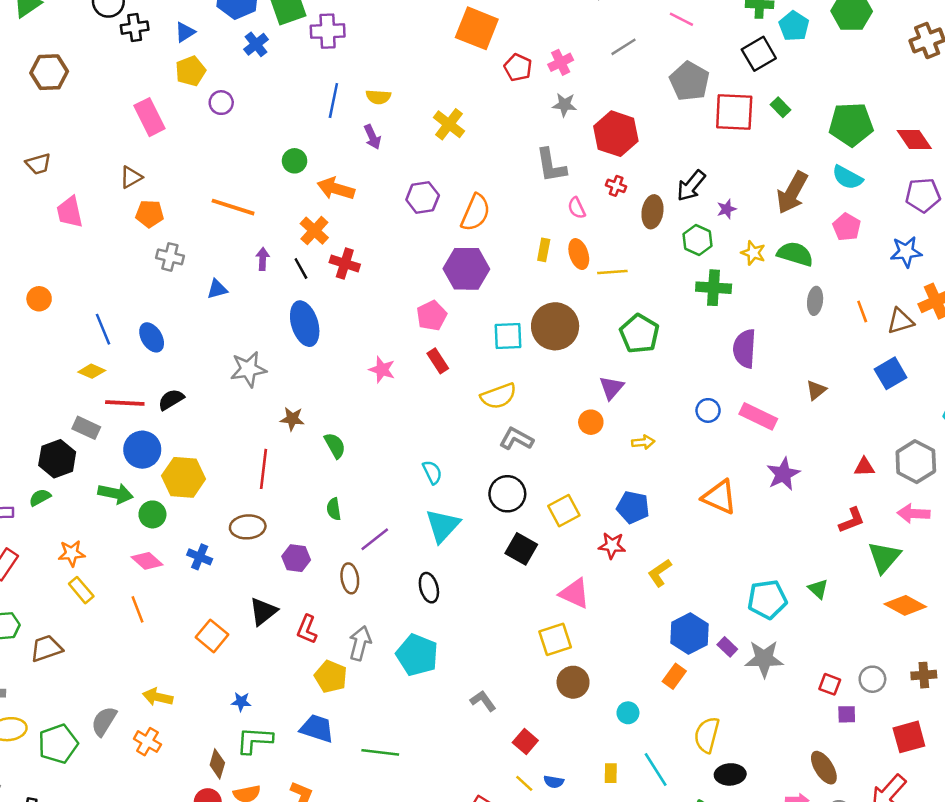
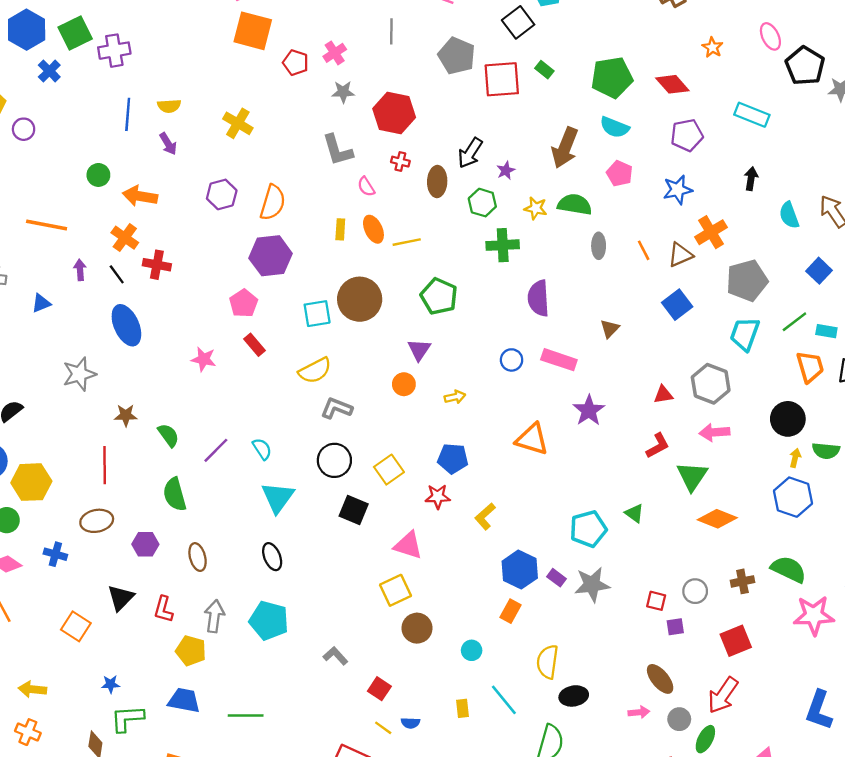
gray line: (623, 47) -> (391, 31), turned -50
green semicircle: (334, 509) -> (175, 494), size x1.6
purple line: (375, 539) -> (216, 450), moved

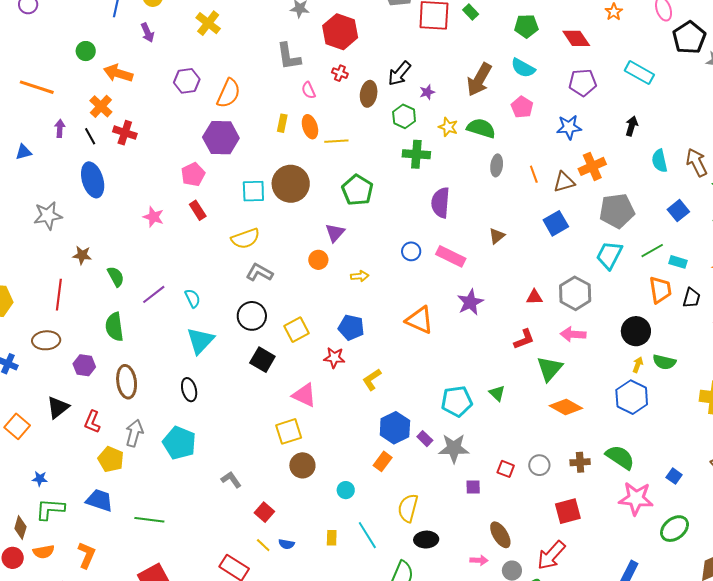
green pentagon: (612, 78) -> (526, 26), size x0.7
brown ellipse: (198, 557) -> (127, 382), size x1.4
purple square: (675, 627) -> (473, 487), moved

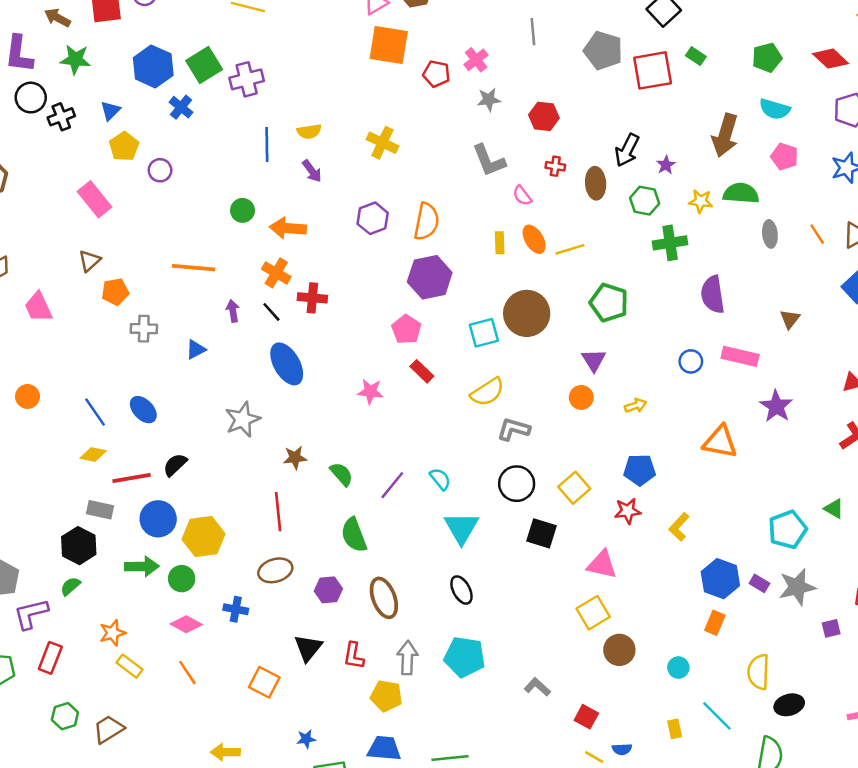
red hexagon: (340, 32) -> (544, 116), size x0.7

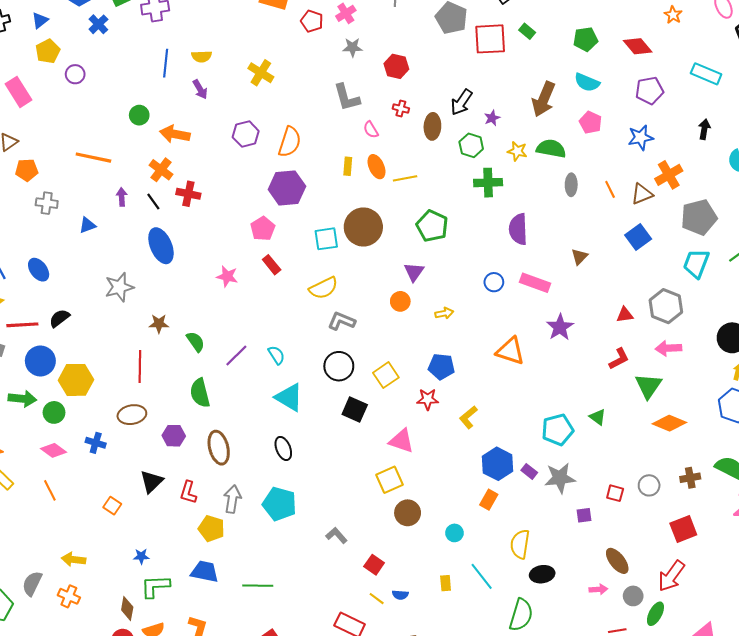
cyan triangle: (461, 528) -> (289, 397), turned -36
orange square: (264, 682) -> (112, 506), size x0.7

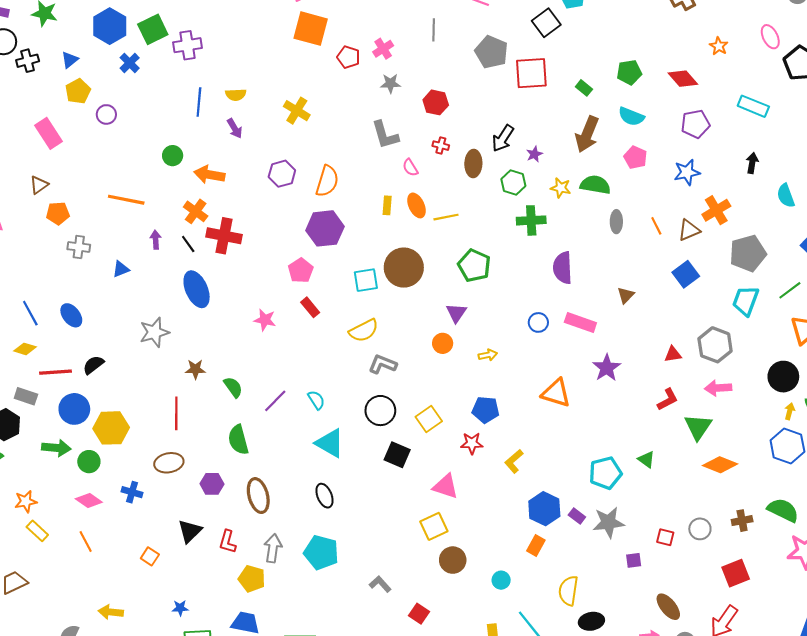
green rectangle: (527, 31) -> (584, 88), moved
red cross: (188, 194) -> (224, 236), size x1.4

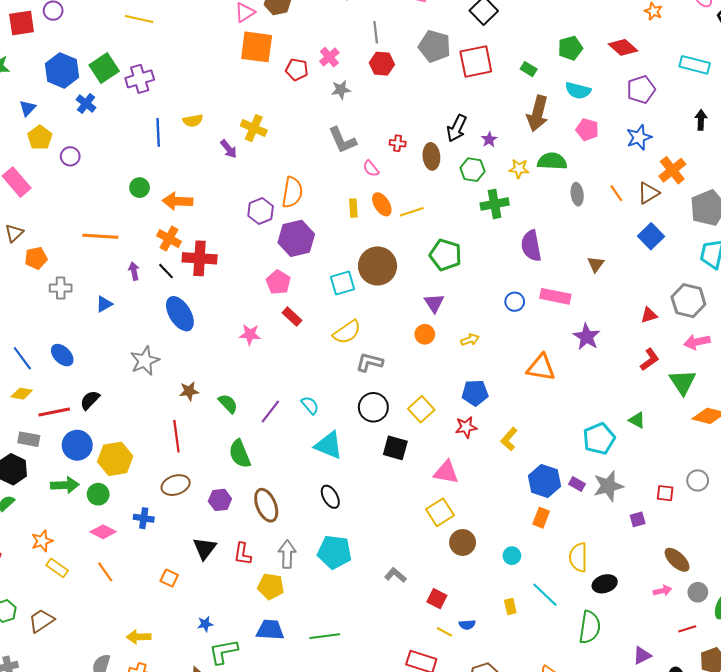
red hexagon: (436, 102) -> (382, 64), moved
purple arrow: (235, 128) -> (229, 149), moved
purple hexagon: (282, 174) -> (261, 211), moved

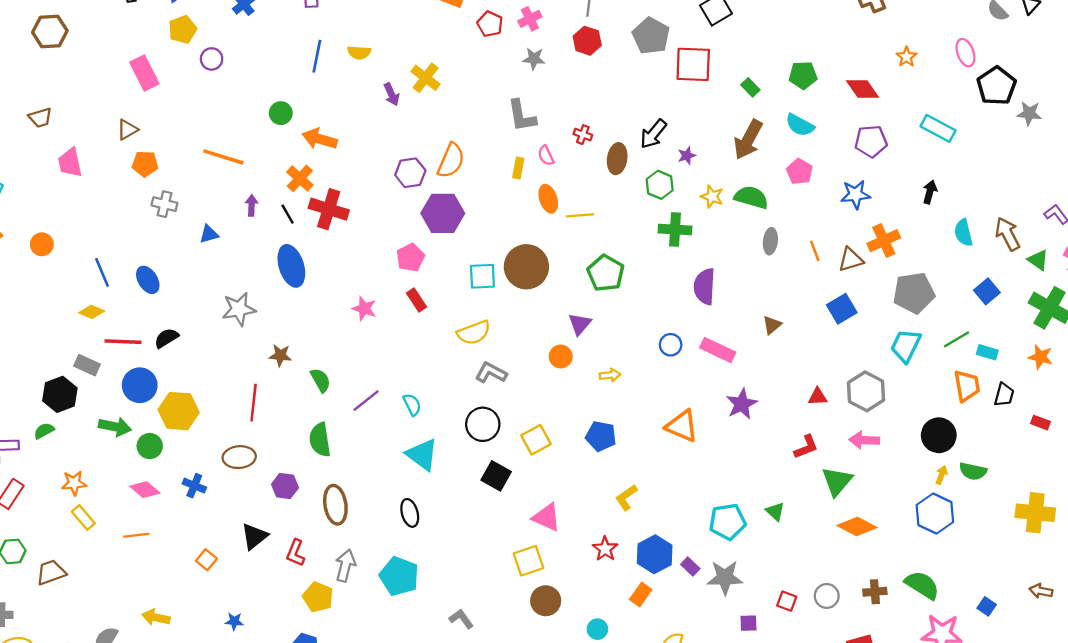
yellow rectangle: (353, 208) -> (518, 168), moved
red star: (466, 427) -> (605, 549), moved, turned 30
orange line: (105, 572) -> (136, 535), turned -75

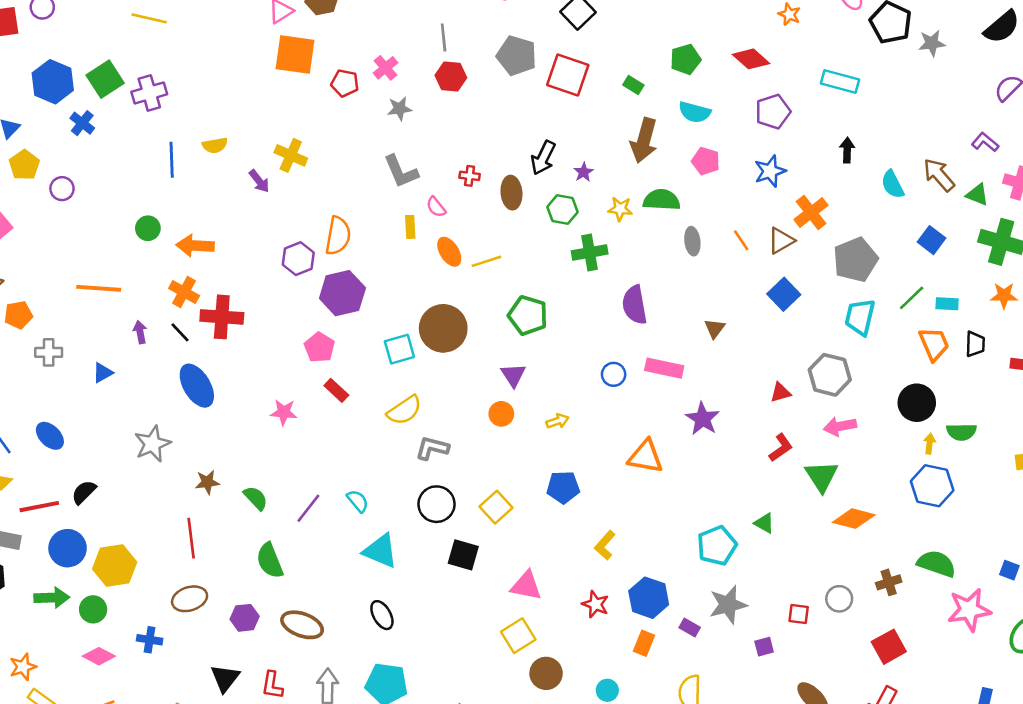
red square: (693, 64) -> (568, 75), turned 30
brown ellipse: (335, 505) -> (302, 625), turned -48
purple rectangle: (690, 567) -> (690, 627), moved

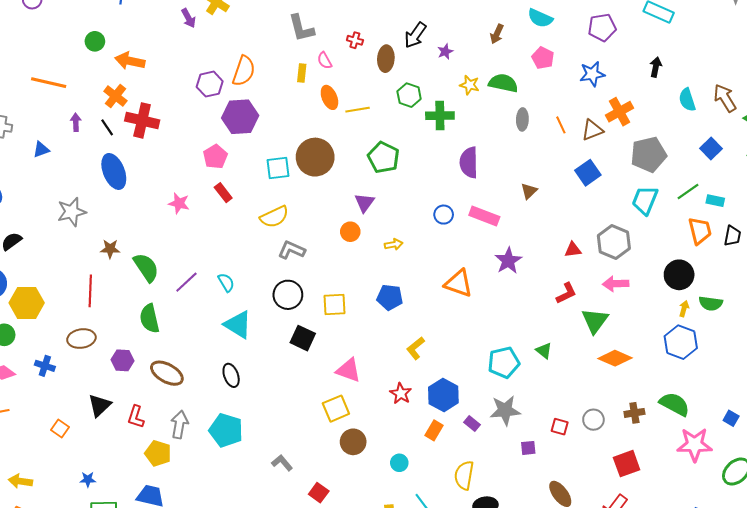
brown arrow: (644, 140) -> (497, 34), size x0.6
green hexagon: (562, 210) -> (409, 95), moved
green semicircle: (256, 498) -> (146, 267), size x1.4
yellow square: (496, 507) -> (334, 305), turned 30

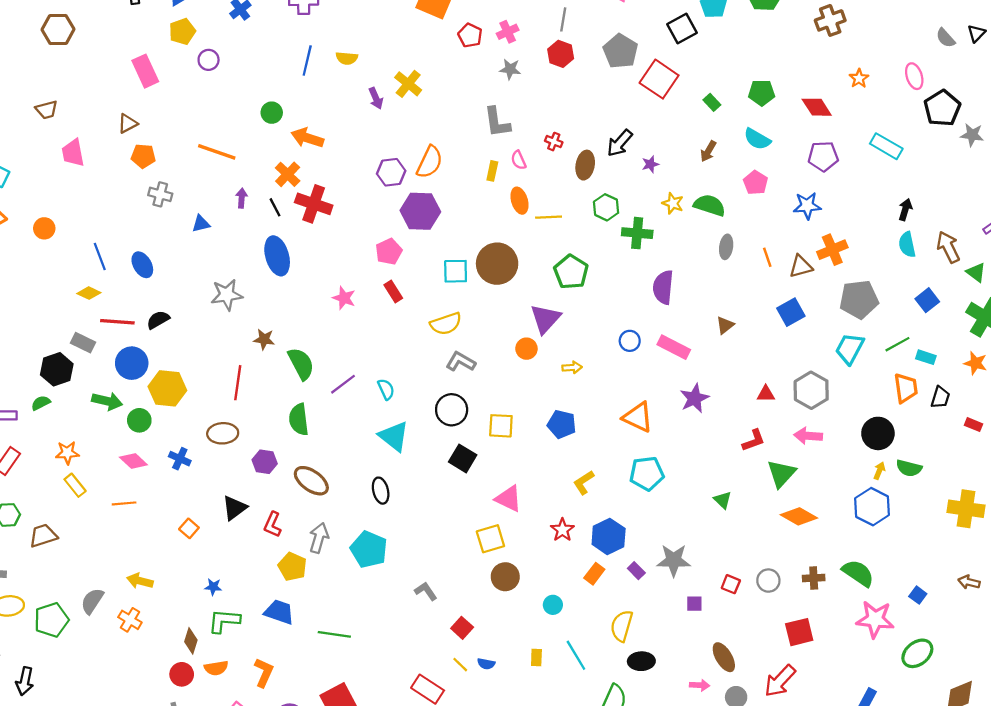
black arrow: (656, 67) -> (905, 210), moved
purple triangle: (365, 203) -> (545, 319), size x1.4
cyan pentagon: (504, 362) -> (647, 473), moved

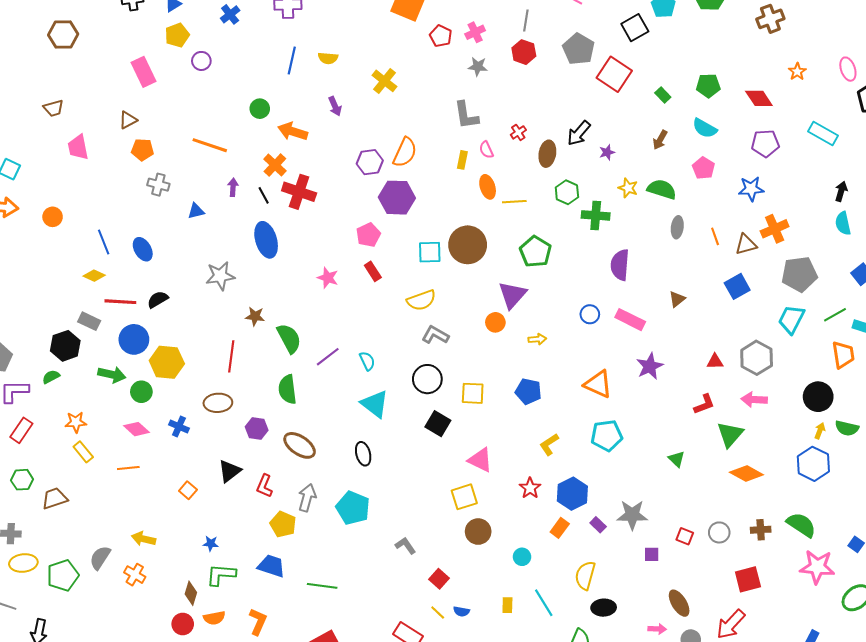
purple arrow: (376, 98) -> (335, 106), moved
red cross: (554, 142) -> (518, 132), turned 35

